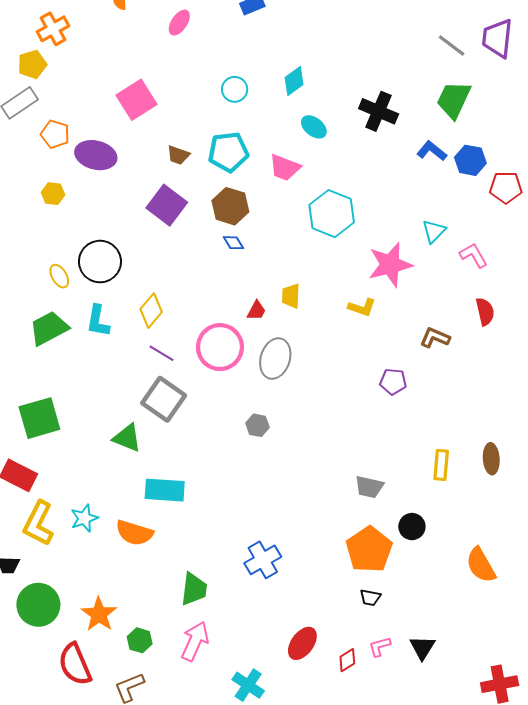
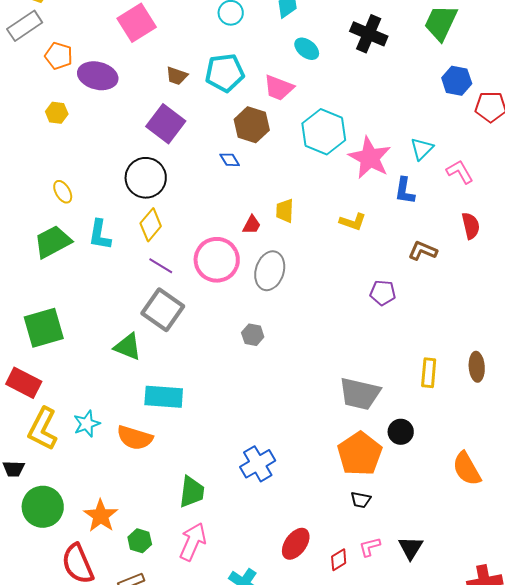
blue L-shape: (432, 151) -> (405, 191), moved, turned -120
brown hexagon: (230, 206) -> (252, 125), moved
black circle: (100, 262) -> (146, 178), moved
pink star: (390, 265) -> (370, 158), moved, turned -30
gray trapezoid: (369, 487) -> (360, 394), size x1.5

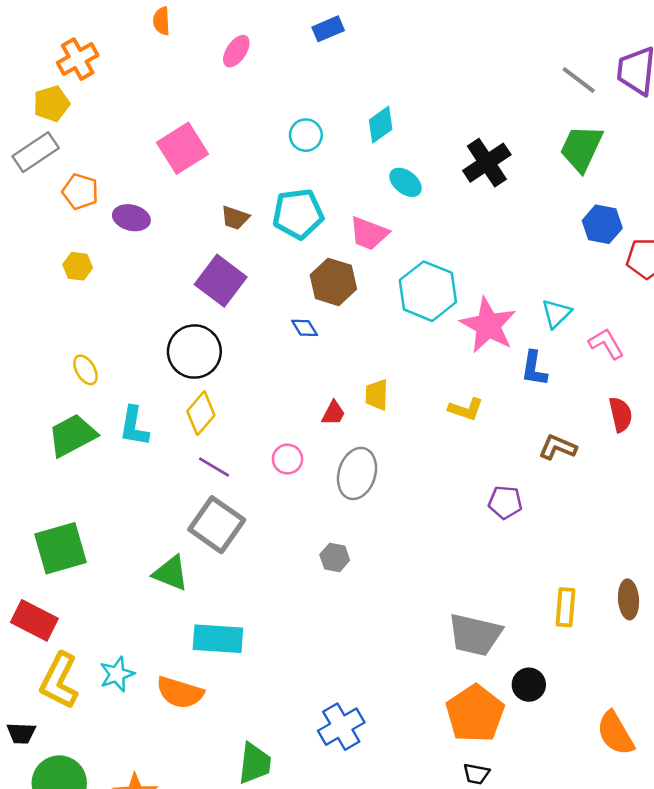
black cross: (369, 34) -> (487, 163), turned 33
purple ellipse: (98, 76) -> (131, 218), size x0.7
pink circle: (217, 260) -> (287, 459), size x0.5

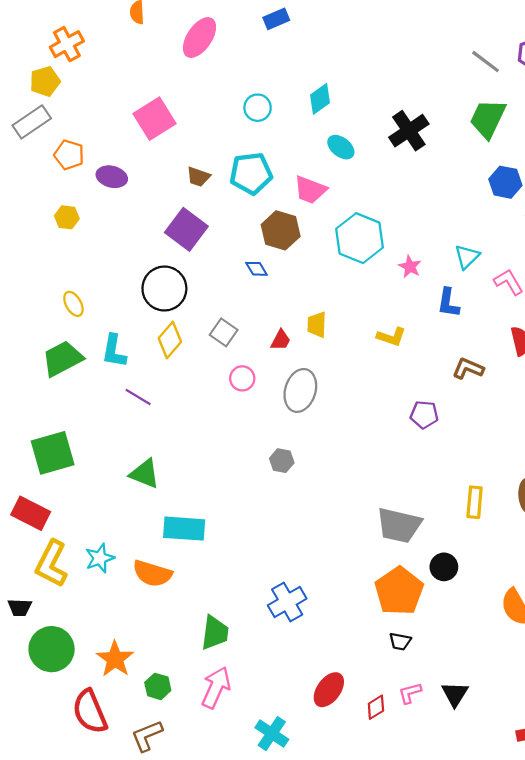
pink ellipse: (236, 51) -> (199, 38), size x1.5
pink star: (488, 325) -> (410, 267), size x0.5
purple line: (214, 467) -> (138, 397), moved
gray square: (217, 525) -> (224, 332), moved, size x0.6

